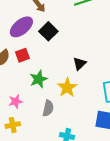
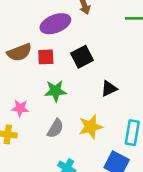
black square: (48, 31) -> (82, 57), moved
yellow star: (67, 88) -> (91, 127), moved

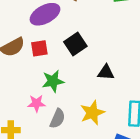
black triangle: (109, 89) -> (106, 72), turned 36
pink star: (20, 108) -> (36, 103), moved

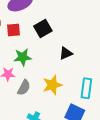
black triangle: (106, 72) -> (66, 53), turned -32

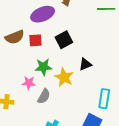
yellow star: (52, 85) -> (64, 77), moved, turned -30

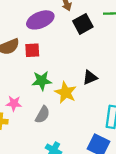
black square: (64, 40) -> (83, 24), moved
pink star: (29, 83) -> (14, 103), moved

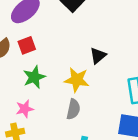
green star: (42, 81) -> (34, 77), moved
gray semicircle: (42, 115) -> (73, 109), moved

